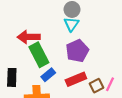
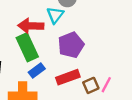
cyan triangle: (71, 24) -> (55, 15), moved
red arrow: (29, 37) -> (31, 26), moved

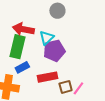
cyan triangle: (55, 15) -> (47, 38), moved
green rectangle: (27, 47) -> (17, 47), turned 30

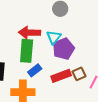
brown square: (66, 87) -> (79, 74), moved

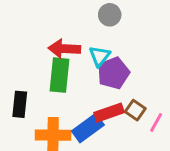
blue rectangle: (35, 70) -> (88, 128), moved, size x1.5
brown square: (79, 74) -> (135, 110), turned -32

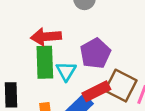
cyan triangle: (100, 56) -> (66, 71), moved
brown square: (135, 110) -> (121, 86), size x1.6

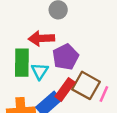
red arrow: (46, 37) -> (41, 38), moved
red rectangle: (96, 91) -> (65, 89), turned -30

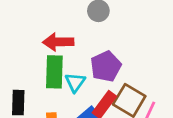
red arrow: (41, 38) -> (58, 42), moved

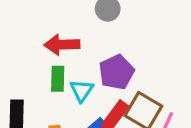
green rectangle: (54, 72) -> (58, 79), size x0.7

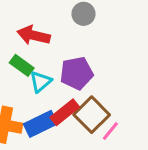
green rectangle: (58, 79) -> (22, 65), turned -70

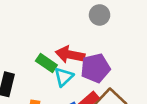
red arrow: (34, 35) -> (70, 55), moved

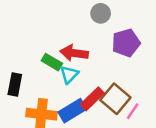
purple pentagon: (95, 68) -> (126, 43), moved

